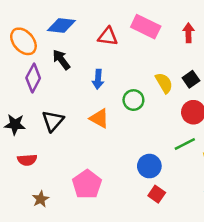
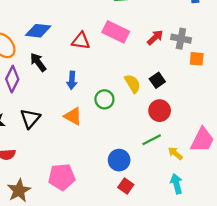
red arrow: (188, 33) -> (155, 37), turned 48
pink pentagon: (87, 184) -> (62, 177), turned 30
brown star: (41, 199) -> (19, 190), size x1.5

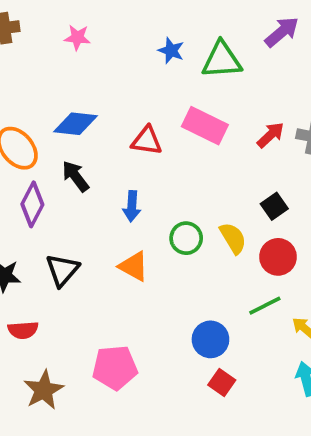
yellow semicircle: (133, 84) -> (233, 238), moved

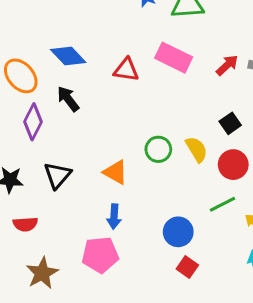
blue diamond: (75, 124) -> (68, 56), turned 40
blue arrow: (132, 206) -> (114, 217), moved

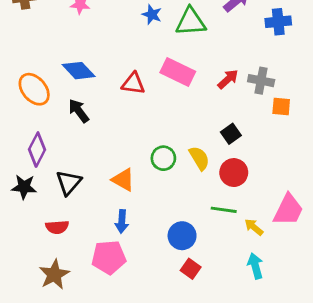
purple diamond: (33, 122) -> (37, 150), moved
green line: (223, 204) -> (224, 210), turned 35
red semicircle: (25, 224) -> (57, 227), moved

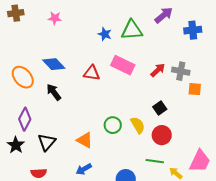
blue star: (152, 15) -> (105, 34), moved
black star: (24, 187) -> (16, 145), turned 30
blue arrow: (122, 221) -> (84, 169), turned 56

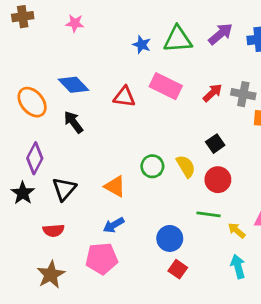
purple arrow: (164, 15) -> (221, 34), moved

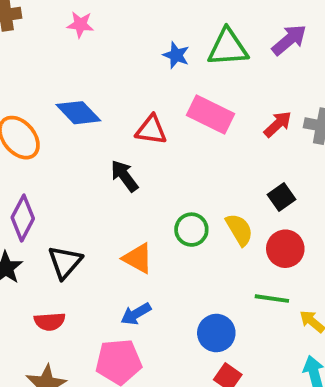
black arrow: (74, 122) -> (124, 176), moved

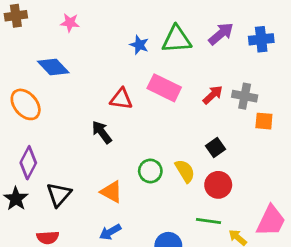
blue diamond: (78, 113) -> (53, 67), moved

